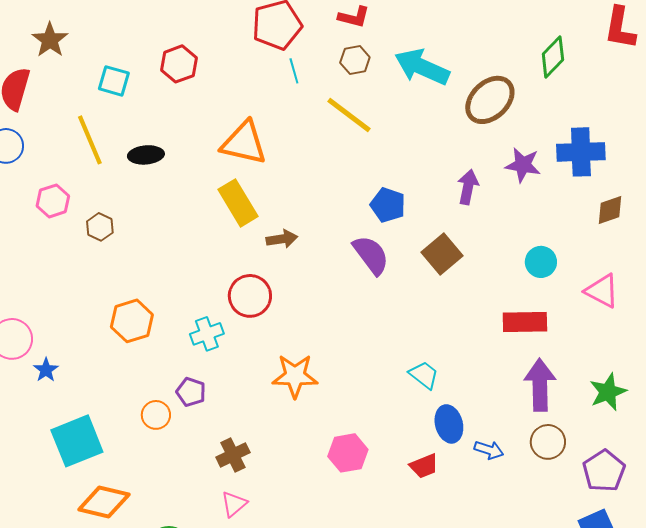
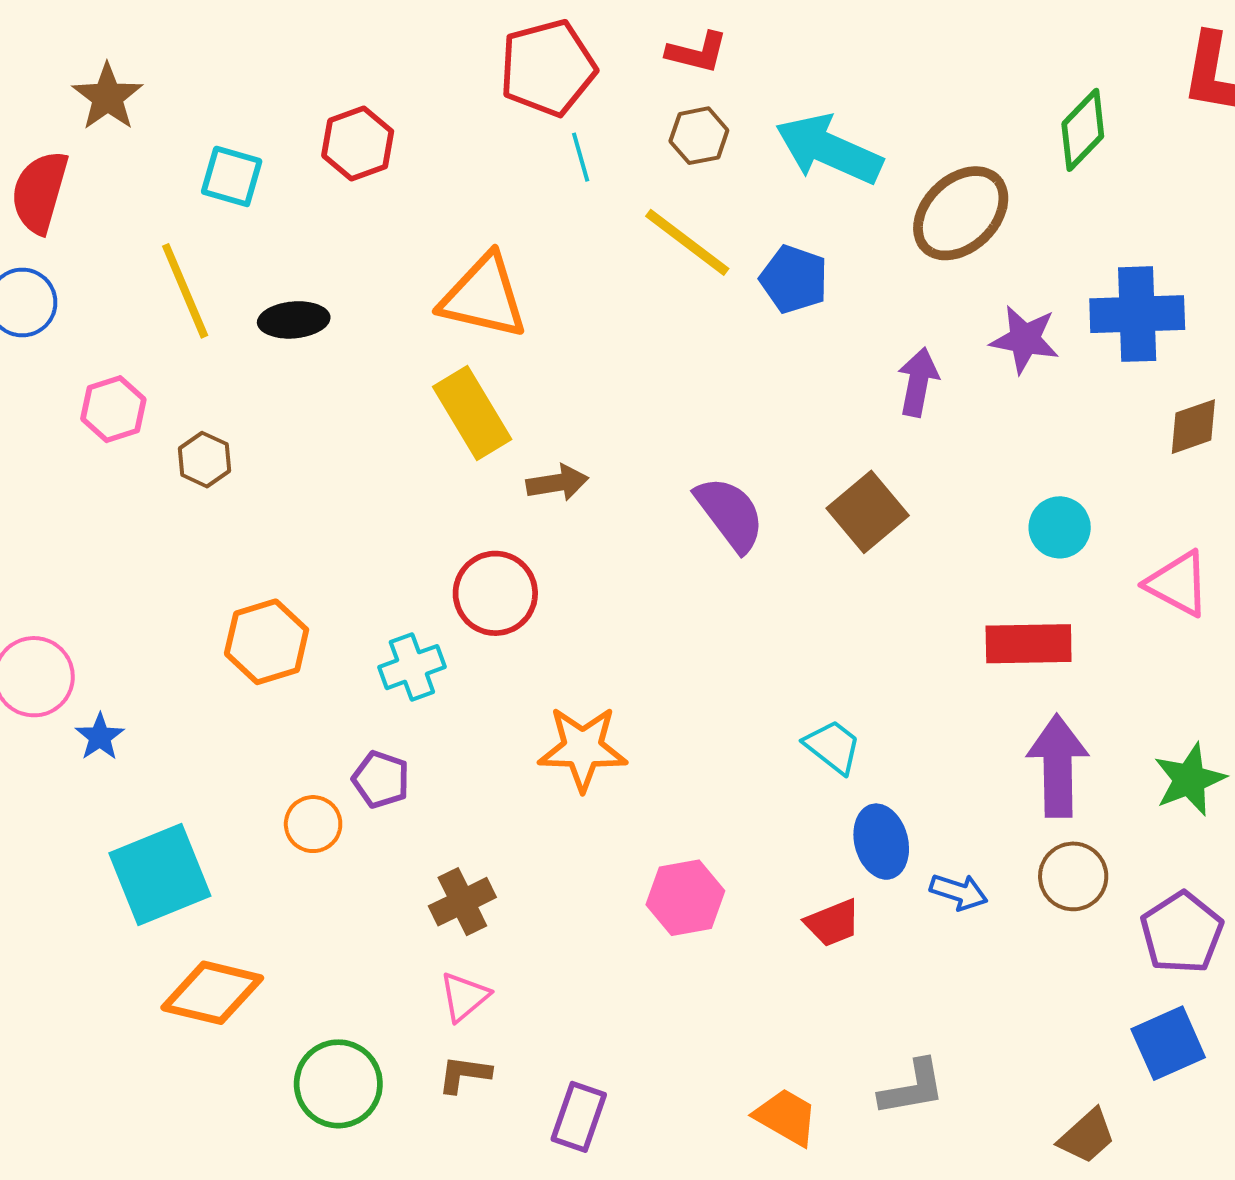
blue pentagon: (388, 205) -> (794, 279), moved

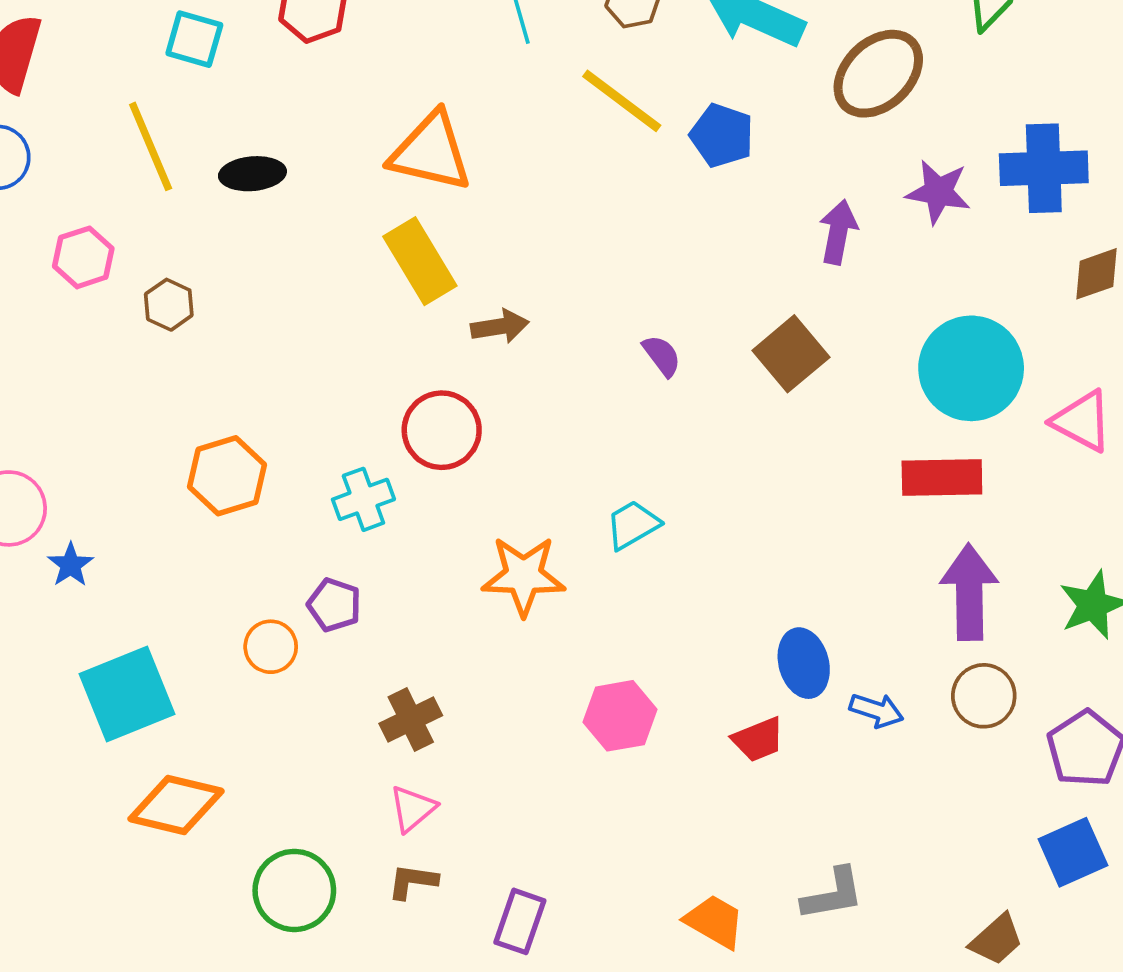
purple semicircle: (730, 514) -> (662, 356), size x0.6
cyan circle: (1060, 527) -> (971, 368), size x1.8
cyan trapezoid: (833, 747) -> (633, 525), moved, turned -68

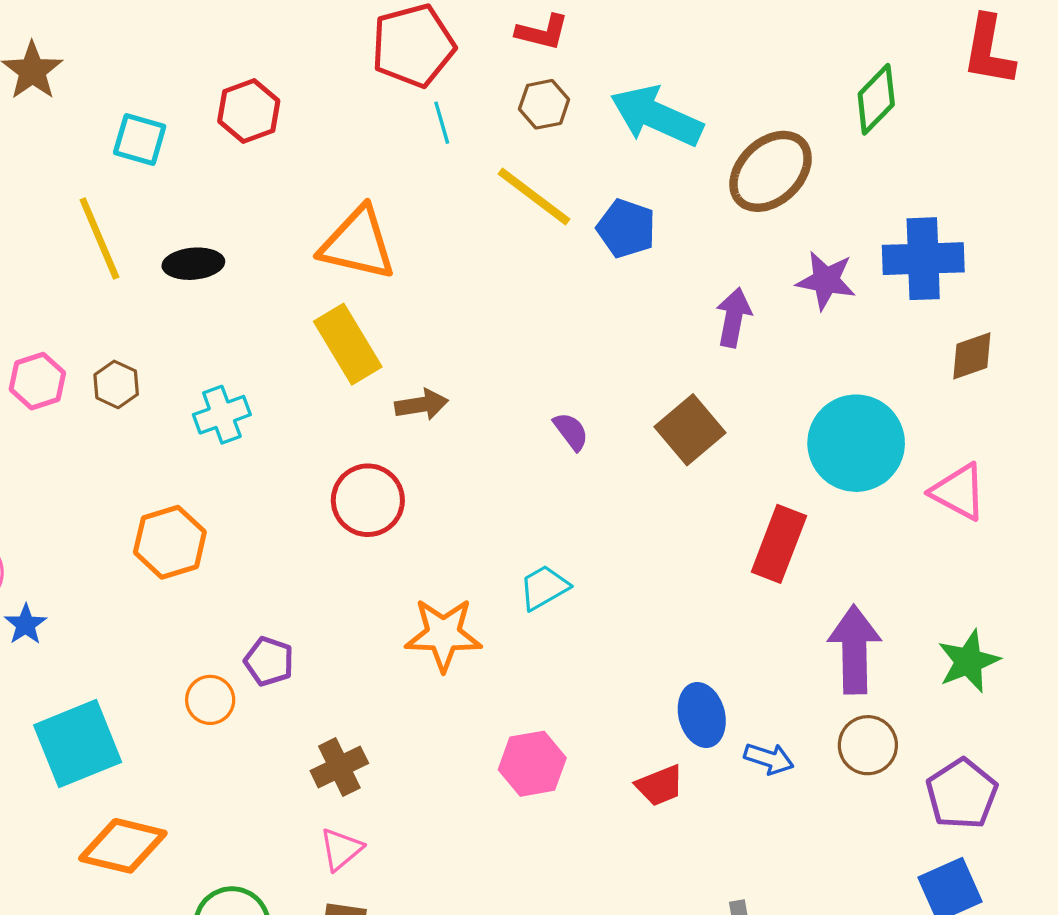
pink hexagon: (83, 257) -> (37, 381), moved
red rectangle: (942, 478) -> (779, 544), moved, turned -68
cyan cross: (363, 499) -> (222, 415), moved

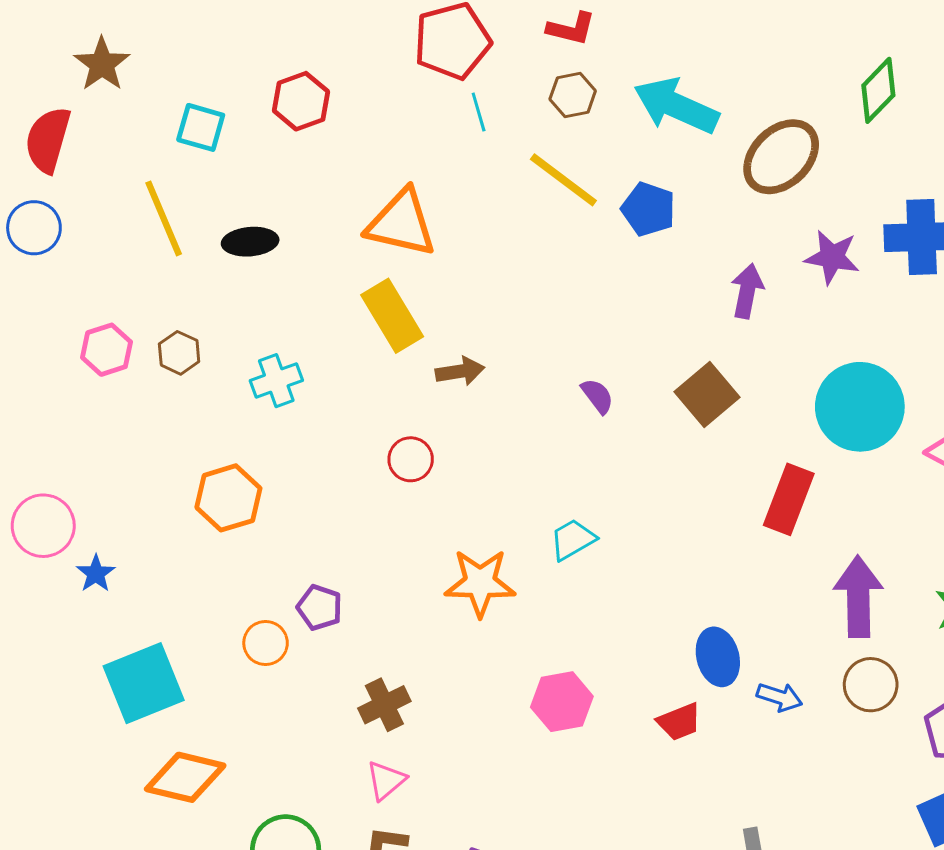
red circle: (368, 500) -> (411, 459), size x0.7

